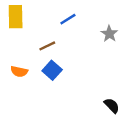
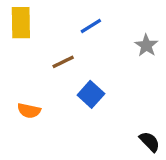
blue square: (52, 70) -> (91, 94), moved
orange semicircle: (19, 71) -> (29, 111), moved

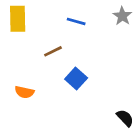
blue line: (91, 26) -> (76, 21), turned 48
gray star: (146, 45) -> (122, 16), moved

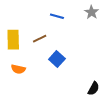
yellow rectangle: (18, 19) -> (13, 40), moved
black semicircle: (125, 118) -> (94, 88), turned 72

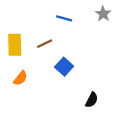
orange semicircle: (18, 69) -> (20, 78), turned -64
black semicircle: (94, 88) -> (92, 100), moved

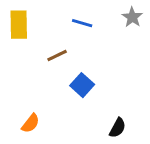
yellow rectangle: (15, 45) -> (19, 25), moved
orange semicircle: (20, 78) -> (31, 123), moved

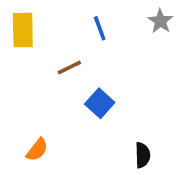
blue line: (82, 23) -> (100, 28), turned 54
black semicircle: (118, 128) -> (143, 155), turned -30

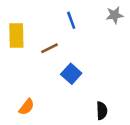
gray star: (160, 21) -> (115, 15), turned 30
yellow rectangle: (23, 30) -> (16, 36), moved

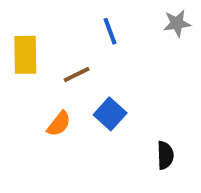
orange semicircle: (27, 107) -> (59, 124), moved
black semicircle: (102, 111) -> (165, 155), moved

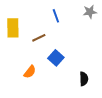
orange semicircle: (59, 124) -> (30, 72), moved

